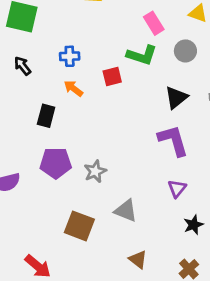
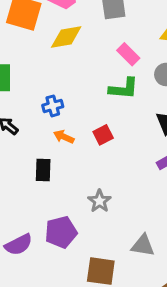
red square: (112, 77) -> (103, 135), moved
purple pentagon: (56, 163) -> (61, 232), moved
gray star: (95, 171) -> (99, 201), moved

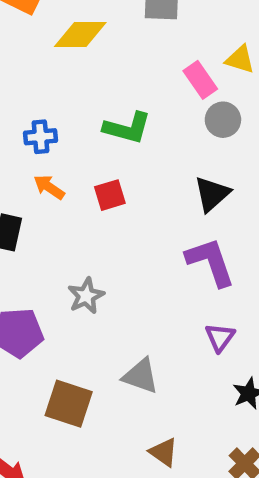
pink rectangle: (128, 54) -> (200, 80), moved
green L-shape: (124, 88) -> (127, 128), moved

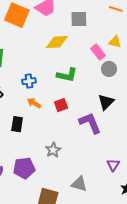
yellow diamond: (80, 35) -> (57, 42), moved
purple L-shape: (210, 262) -> (90, 123), moved

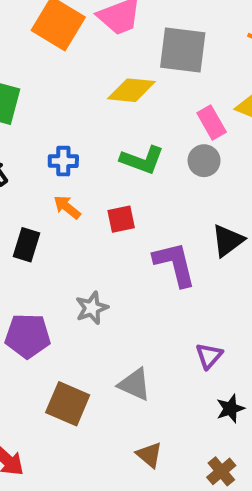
gray square: (79, 19) -> (183, 50), size x1.4
gray circle: (109, 69) -> (204, 161), moved
black triangle: (106, 102) -> (228, 241), moved

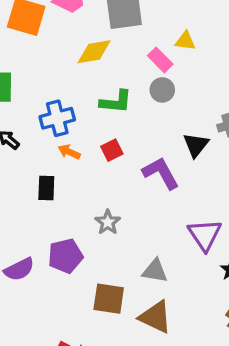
blue cross: (63, 161) -> (57, 118), size x1.5
purple triangle: (209, 356) -> (205, 235), size x1.6
brown triangle: (149, 455) -> (155, 317), moved, size x1.6

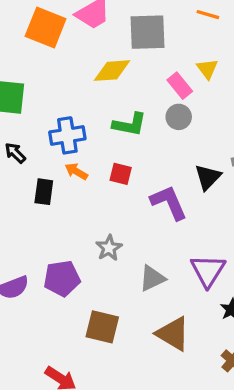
yellow triangle: (185, 41) -> (207, 69), turned 40
red square: (112, 150) -> (121, 174), turned 35
black rectangle: (46, 188) -> (44, 192), moved
gray triangle: (155, 271) -> (152, 278), moved, turned -40
brown triangle: (155, 317) -> (173, 334), moved

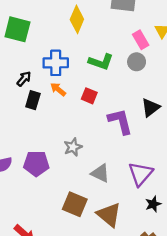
yellow diamond: (112, 71) -> (77, 19), moved, turned -72
black arrow: (15, 153) -> (24, 79), moved, turned 77
gray triangle: (152, 278) -> (100, 173), turned 42
brown square: (102, 327) -> (75, 204), moved

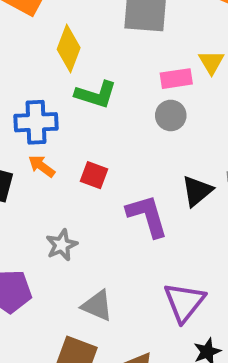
pink rectangle: (141, 40) -> (176, 79), turned -66
green L-shape: (101, 62) -> (96, 94), moved
gray star: (73, 147) -> (62, 245), moved
gray triangle: (100, 173) -> (97, 306), moved

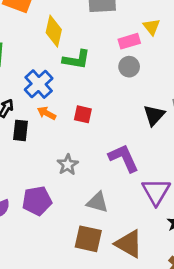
blue cross: (36, 122) -> (39, 84), turned -32
purple L-shape: (147, 216) -> (124, 158), moved

